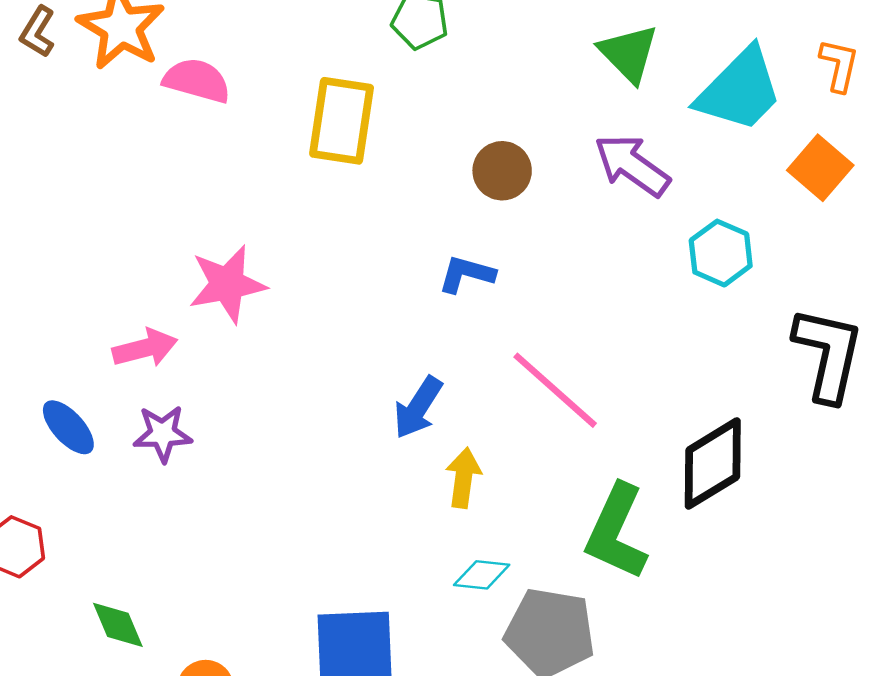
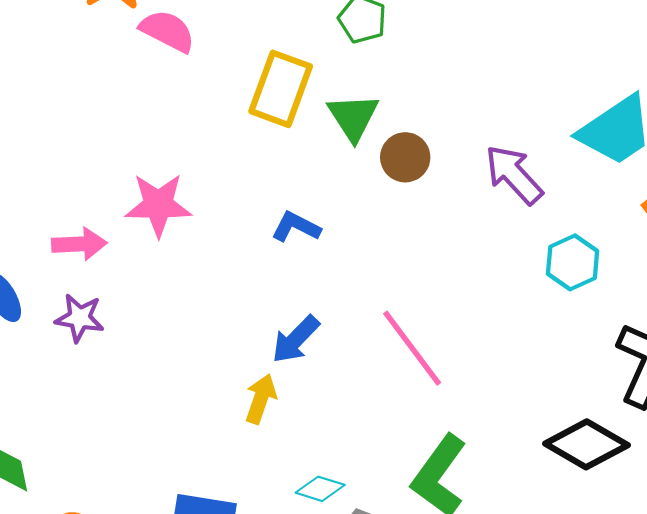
green triangle: (629, 53) -> (353, 117), moved
blue L-shape: (466, 274) -> (296, 227), moved
black diamond: (713, 463) -> (586, 444), moved, turned 50
yellow arrow: (463, 478) -> (261, 399), moved

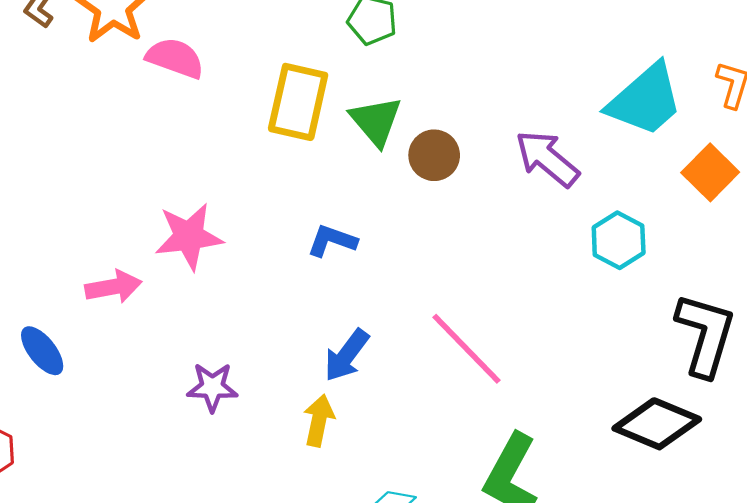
purple star: (80, 318) -> (212, 387), moved

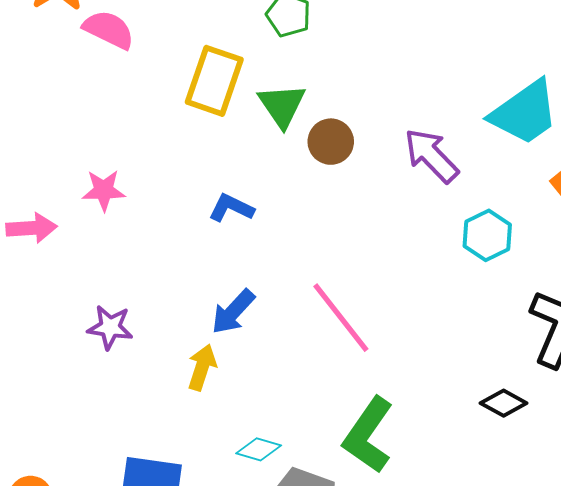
pink star: (189, 236) -> (104, 190), size x0.7
black diamond: (657, 424) -> (504, 403), size x0.6

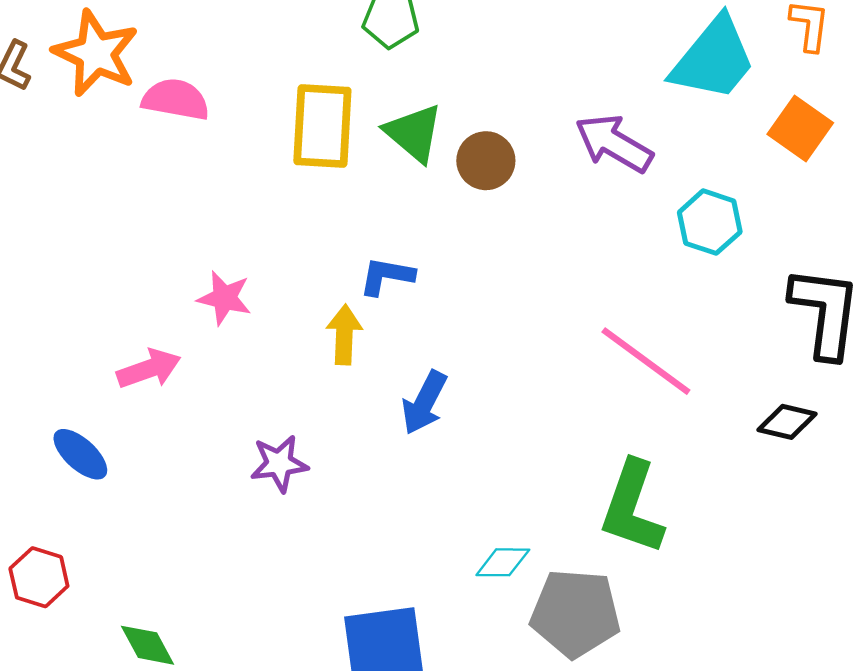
pink star: (104, 190) -> (224, 298), turned 30
pink line: (341, 318) -> (646, 361), moved
yellow arrow: (202, 367) -> (344, 335), moved

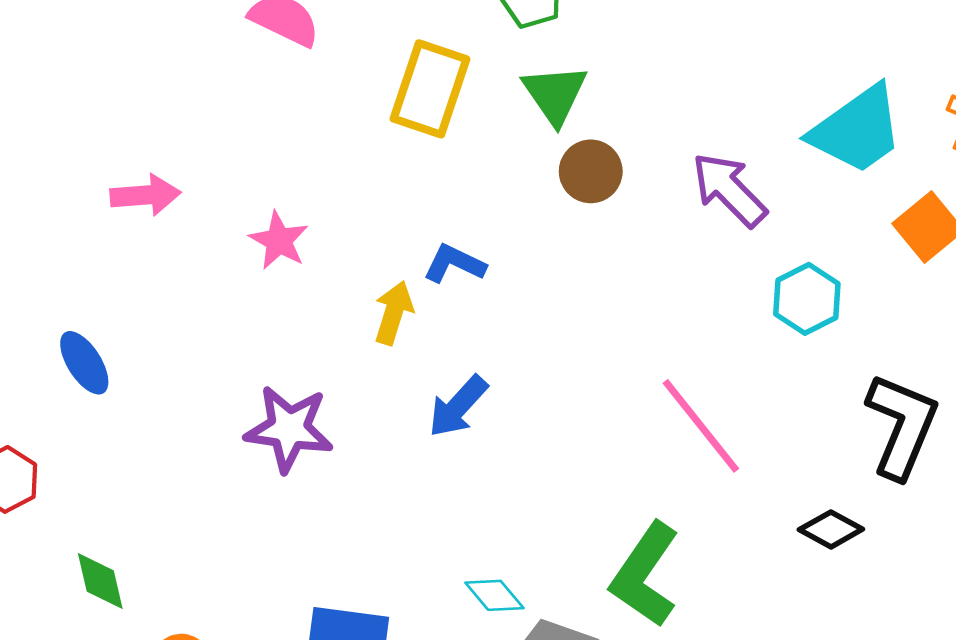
green triangle: (414, 133) -> (555, 94), moved
pink arrow: (149, 369) -> (145, 195), moved
purple star: (279, 464) -> (289, 429), size x1.4
cyan diamond: (503, 562) -> (494, 595), turned 34

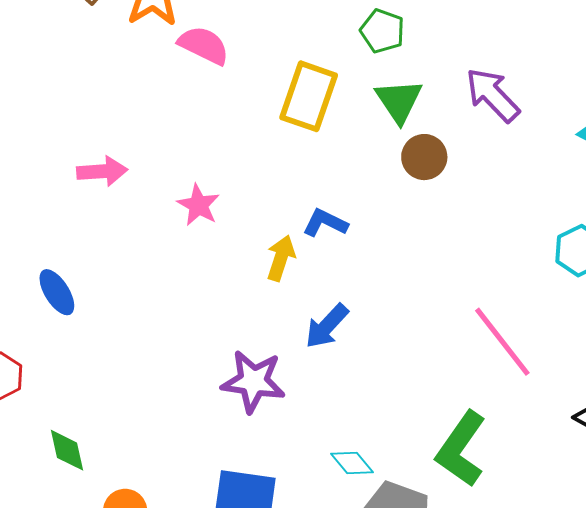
purple arrow: (729, 190) -> (493, 95), moved
purple star: (289, 429) -> (253, 381), moved

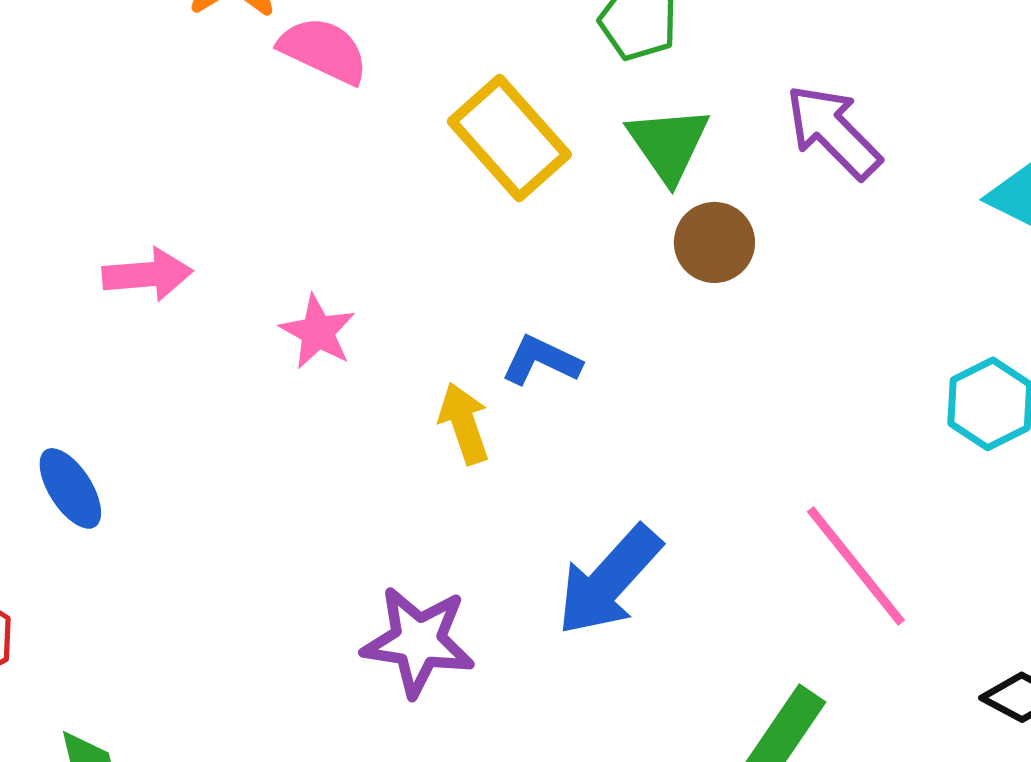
yellow rectangle: (309, 96) -> (509, 138), turned -60
yellow arrow: (281, 258) -> (464, 423), turned -36
blue arrow: (327, 326) -> (609, 580), moved, size x1.4

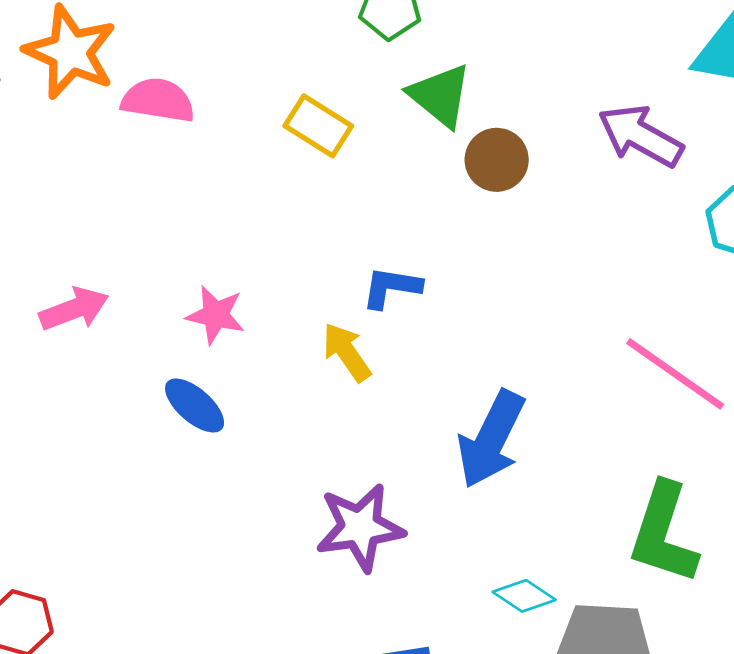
purple arrow: (833, 132) -> (641, 136), moved
yellow rectangle: (509, 138) -> (318, 126), size x0.7
blue ellipse: (70, 488) -> (195, 406), moved

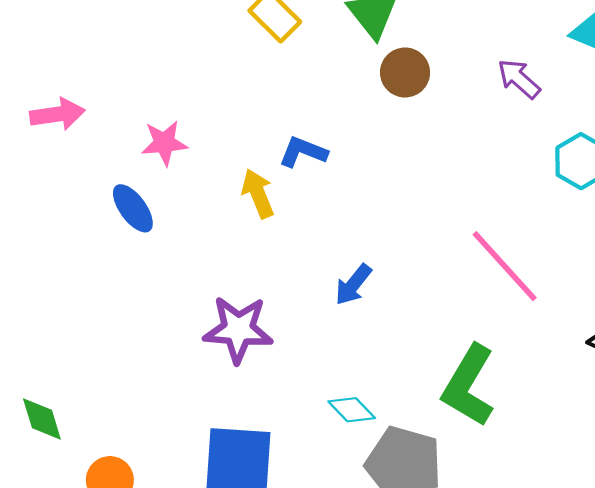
purple arrow: (641, 136) -> (519, 79), size x0.7
pink star: (216, 315) -> (164, 143), turned -30
blue arrow: (491, 439) -> (353, 285), size x0.6

